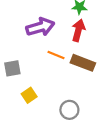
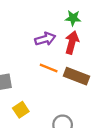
purple arrow: (40, 27) -> (45, 39), moved, size x0.7

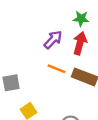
purple arrow: (45, 39) -> (53, 40), turned -30

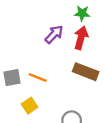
orange line: (57, 69) -> (38, 78), moved

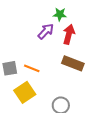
green star: (82, 13) -> (60, 14), moved
yellow square: (30, 106) -> (25, 92), size x1.5

